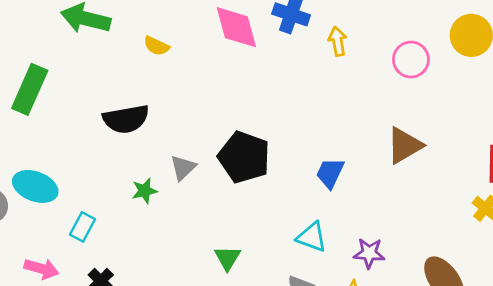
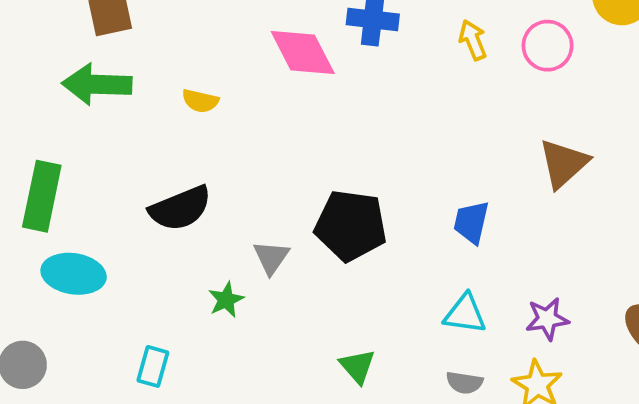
yellow arrow: (338, 41) -> (473, 40), moved
cyan ellipse: (35, 186) -> (74, 274), moved

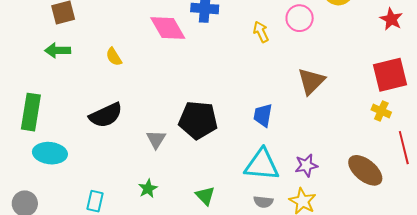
yellow arrow: (473, 40) -> (261, 32), moved
green arrow: (97, 84) -> (58, 50), size x0.7
yellow semicircle: (200, 101) -> (114, 57), turned 48
green star: (226, 300) -> (148, 189), moved
cyan triangle: (465, 314) -> (262, 165), size x1.5

